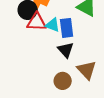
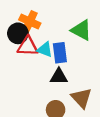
black triangle: (66, 50) -> (59, 76), turned -48

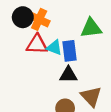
green triangle: (81, 30) -> (91, 28), turned -35
black circle: (18, 33) -> (23, 17), moved

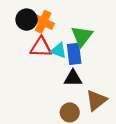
green triangle: (91, 28) -> (82, 36), moved, turned -45
brown triangle: (91, 96) -> (96, 100), turned 35

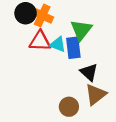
black triangle: (73, 78) -> (89, 72), moved, turned 42

